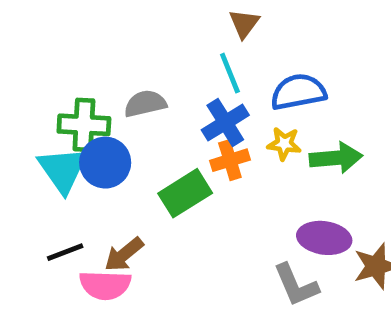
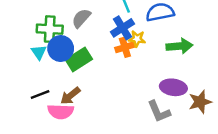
gray semicircle: (145, 104) -> (81, 18), turned -35
yellow star: (284, 144) -> (137, 39), moved
cyan triangle: (63, 170) -> (39, 52), size x0.6
green rectangle: (185, 193) -> (79, 59), moved

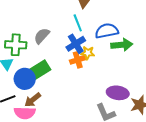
green arrow: (179, 46) -> (122, 45), moved
blue circle: (61, 48) -> (25, 79), moved

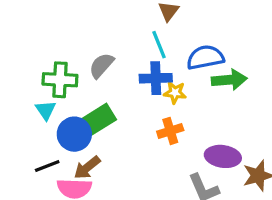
blue cross: (76, 44) -> (156, 78), turned 30
orange cross: (78, 60) -> (170, 131), moved

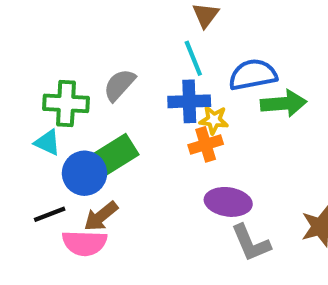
cyan triangle: (46, 110) -> (48, 142), turned -30
orange cross: (170, 131) -> (206, 144), moved
purple ellipse: (223, 156) -> (228, 202), moved

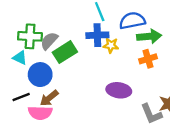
gray semicircle: (119, 85) -> (49, 41), moved
orange cross: (206, 144) -> (148, 59), moved
green rectangle: (115, 155) -> (65, 52), moved
gray L-shape: (251, 243) -> (151, 114), moved

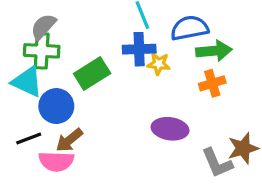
gray semicircle: (49, 41) -> (43, 26), moved
cyan triangle: (20, 58) -> (27, 82), size x1.5

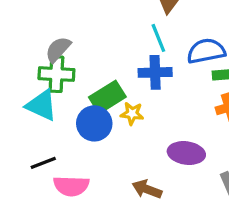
yellow star: (159, 64) -> (132, 114), moved
blue circle: (56, 106) -> (94, 123), moved
brown arrow: (69, 140) -> (147, 189), moved, turned 60

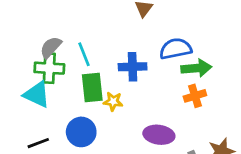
cyan line: (158, 38) -> (84, 54), moved
green rectangle: (107, 97) -> (92, 88), turned -64
blue circle: (94, 123) -> (81, 132), moved

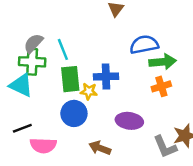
blue cross: (133, 67) -> (106, 77), moved
blue circle: (81, 132) -> (74, 113), moved

